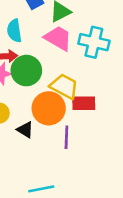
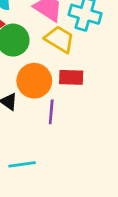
yellow trapezoid: (64, 86) -> (60, 39), moved

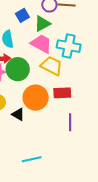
purple line: (51, 112) -> (70, 122), moved

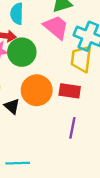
yellow trapezoid: (52, 66) -> (81, 59), moved, turned -120

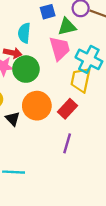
pink trapezoid: (56, 27) -> (60, 48), turned 30
red rectangle: (70, 91) -> (67, 109), turned -60

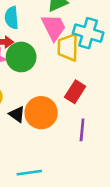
yellow trapezoid: (81, 80) -> (68, 47), moved
orange circle: (37, 106) -> (41, 113), moved

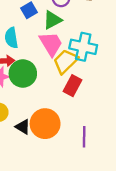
yellow trapezoid: (68, 47) -> (66, 61), turned 48
red rectangle: (75, 92) -> (72, 86), moved

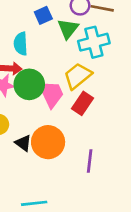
green triangle: (52, 20) -> (68, 29), turned -30
pink trapezoid: (51, 44) -> (51, 94), moved
cyan cross: (83, 47) -> (94, 42), moved, turned -32

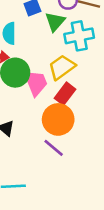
orange circle: (48, 142) -> (58, 119), moved
purple line: (90, 161) -> (54, 148), moved, turned -60

